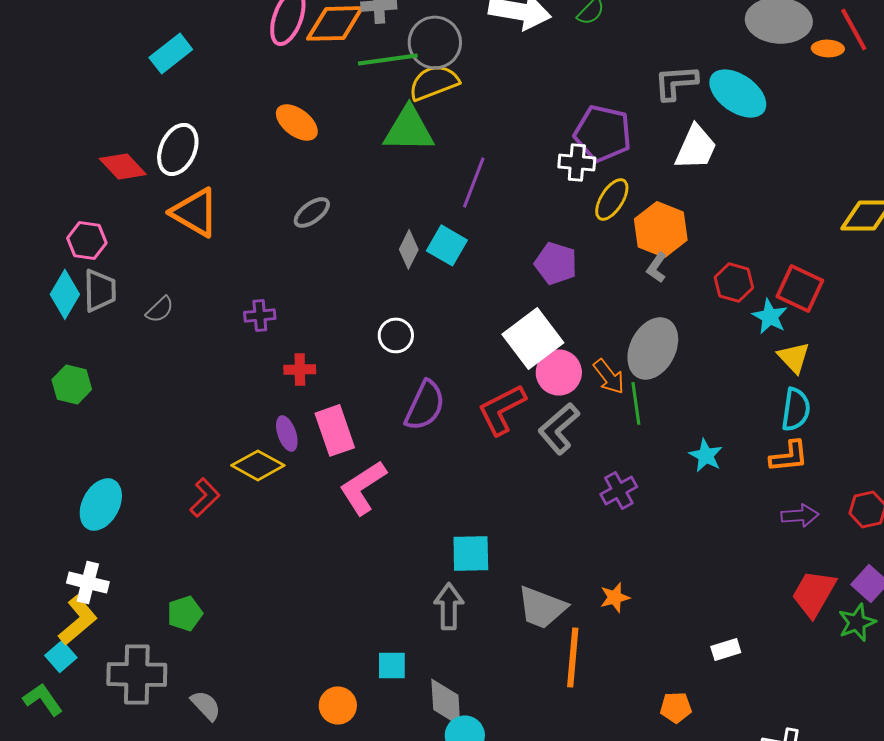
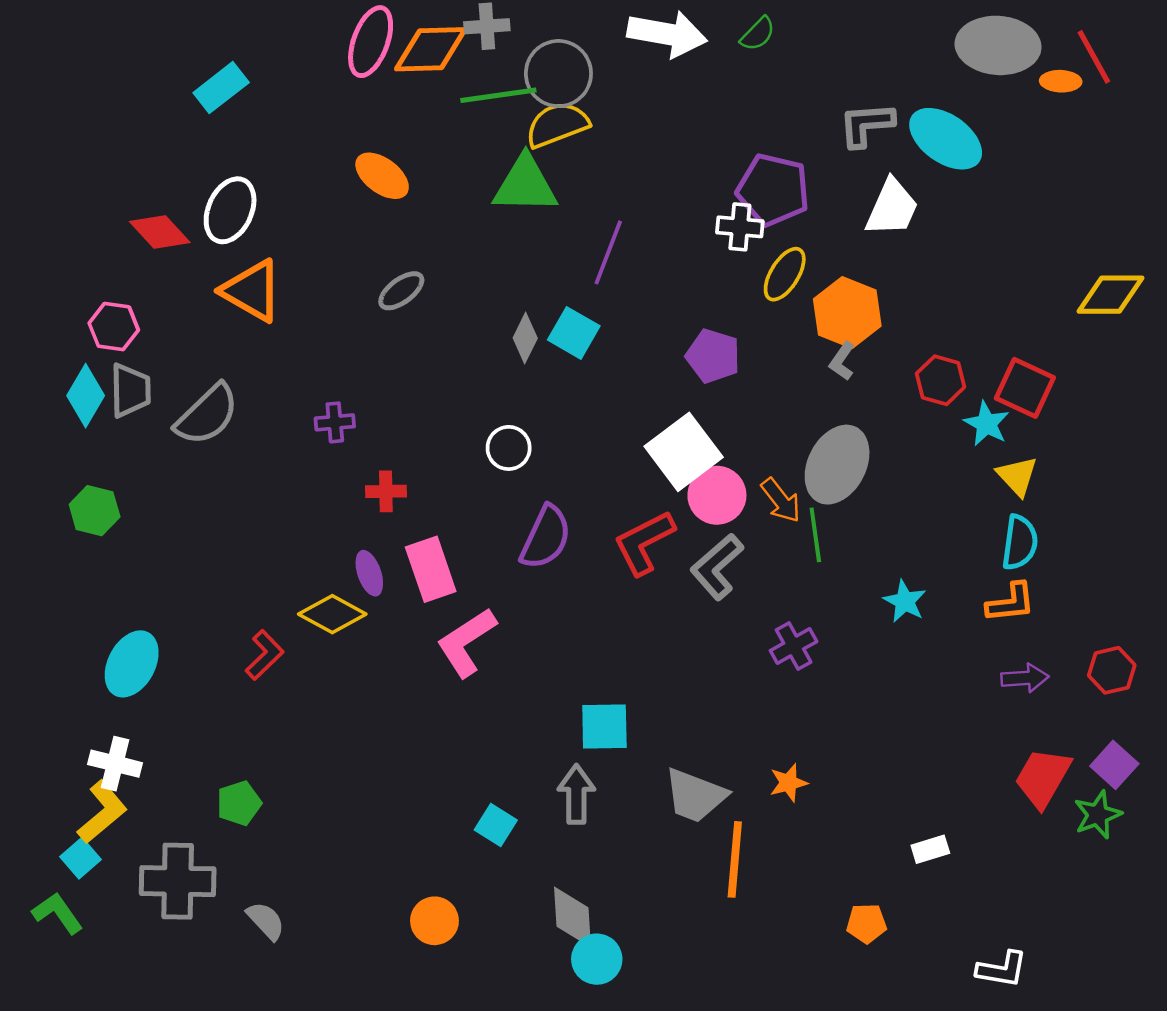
gray semicircle: (160, 309) -> (207, 415), size x1.8
cyan square: (392, 665) -> (496, 825), moved, turned 32

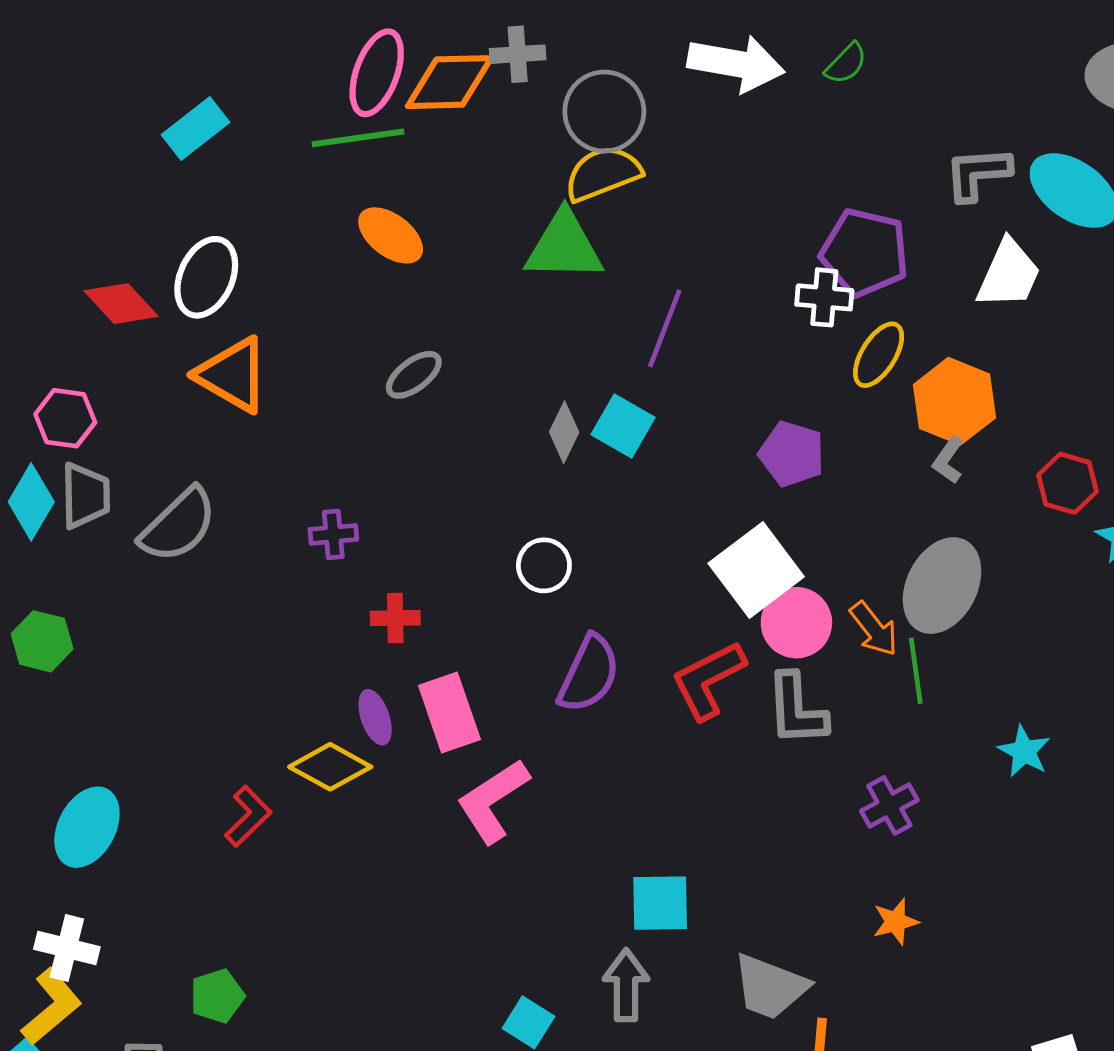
green line: (498, 95) -> (358, 138), moved
gray L-shape: (717, 567) -> (796, 709), turned -52
orange star: (788, 783) -> (896, 922), moved

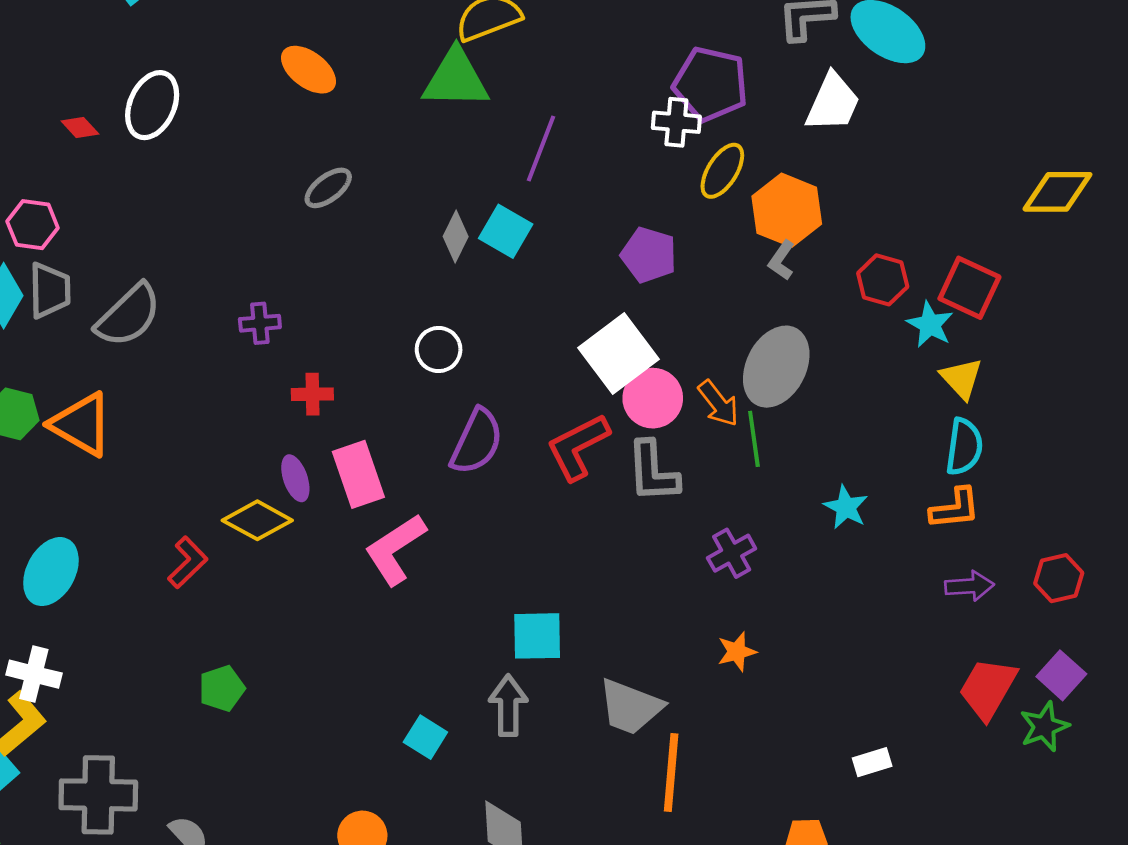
red diamond: (121, 304) -> (80, 127), size x0.6
orange triangle: (233, 375) -> (81, 424), moved
green pentagon: (217, 996) -> (222, 688), moved

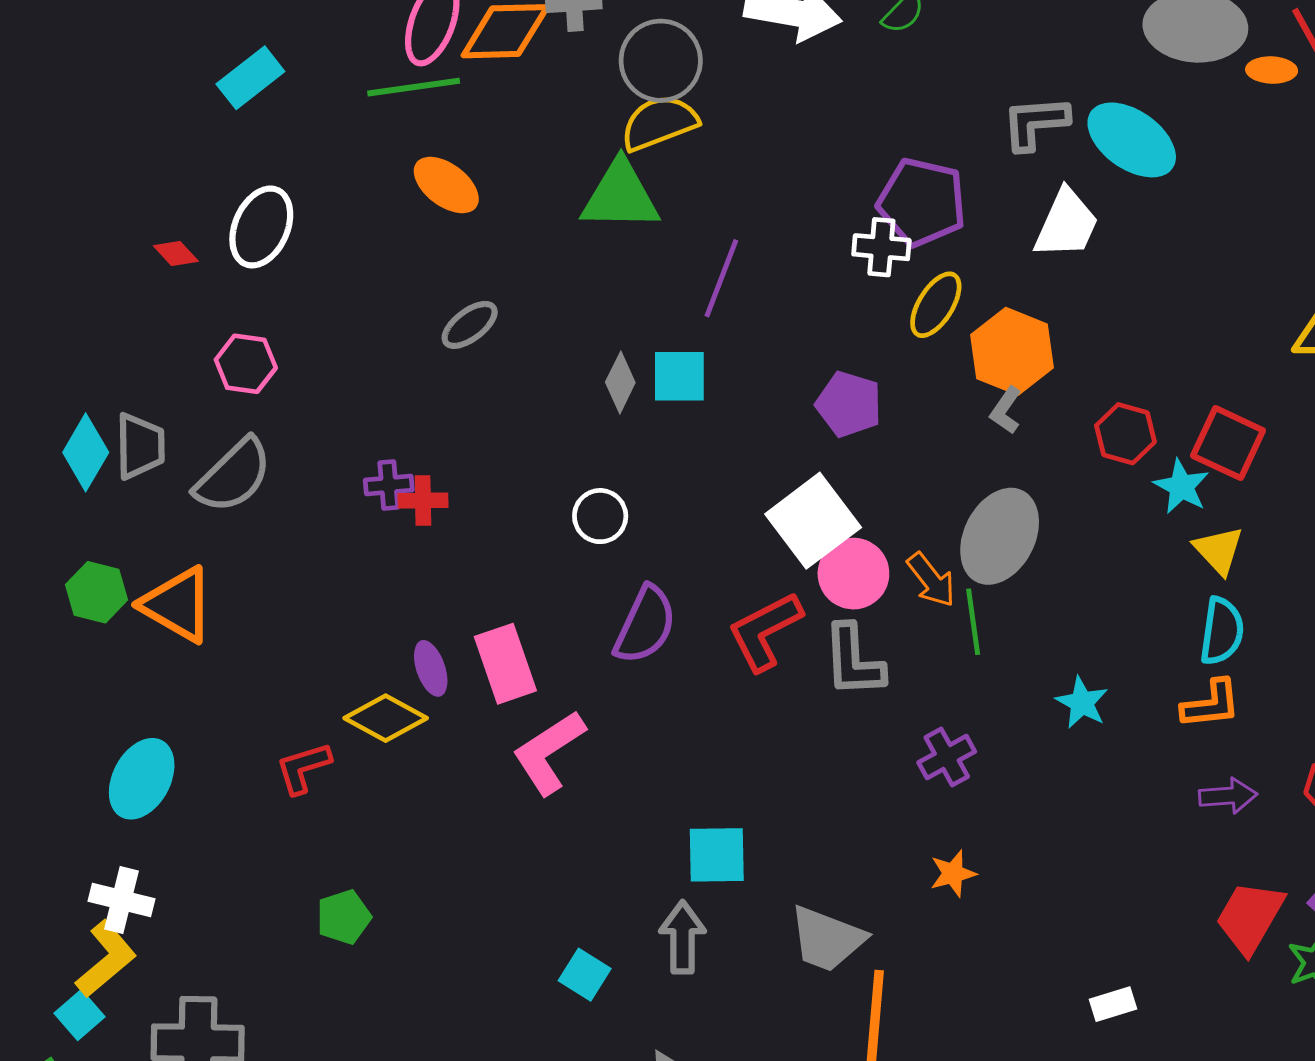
pink hexagon: (33, 225) -> (246, 364), moved
cyan square: (506, 231) -> (679, 376), turned -30
red cross: (312, 394) -> (423, 501), moved
red L-shape: (188, 562) -> (303, 768), turned -153

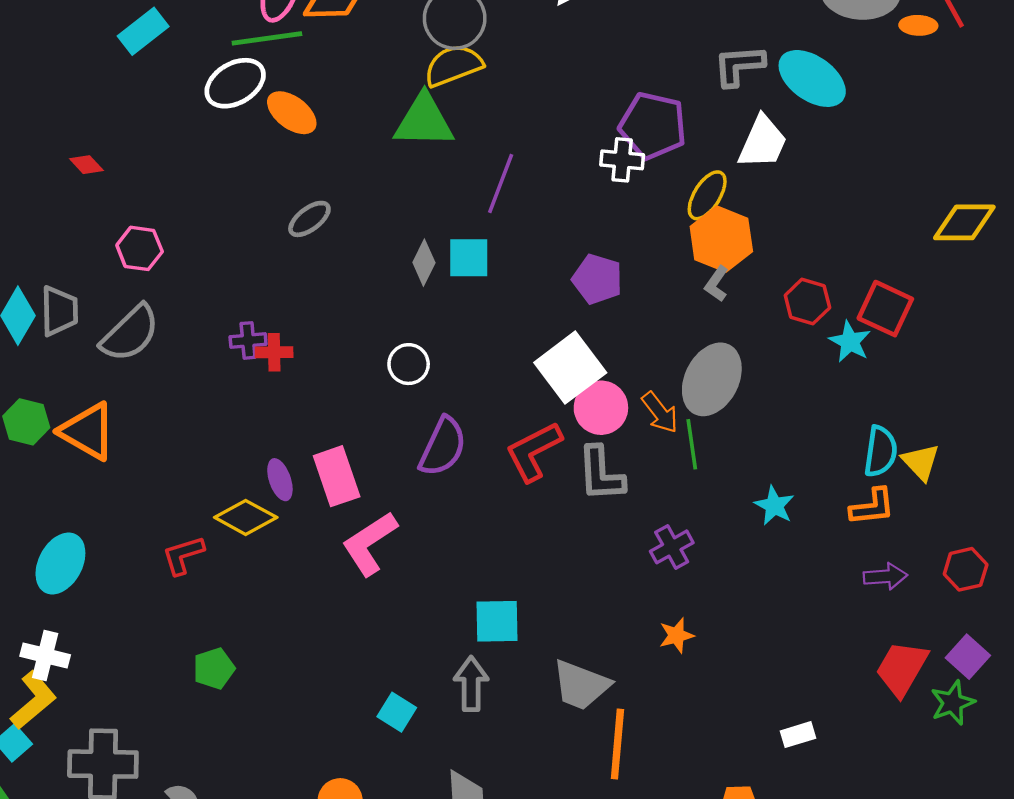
white ellipse: (261, 227) -> (235, 83), moved, turned 36
yellow ellipse: (936, 305) -> (707, 195), moved
yellow triangle: (1219, 550) -> (921, 462), moved

